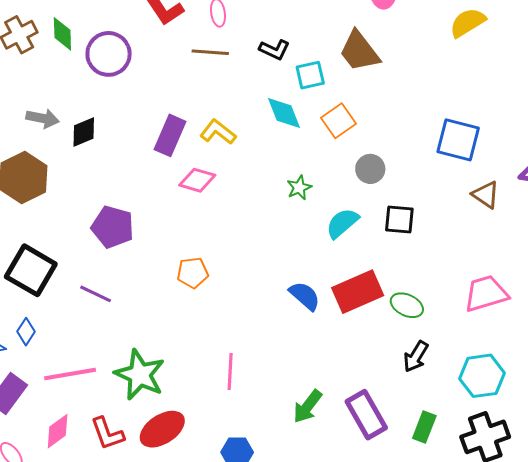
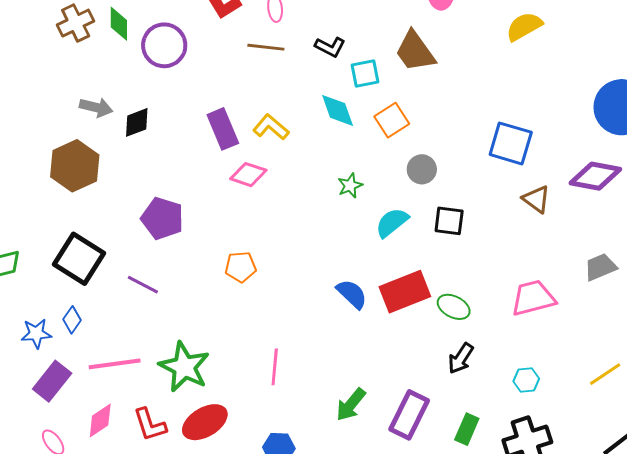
purple rectangle: (170, 135) -> (223, 129), turned -48
cyan hexagon: (482, 376) -> (526, 380), size x0.6
purple rectangle: (366, 415) -> (409, 415), turned 54

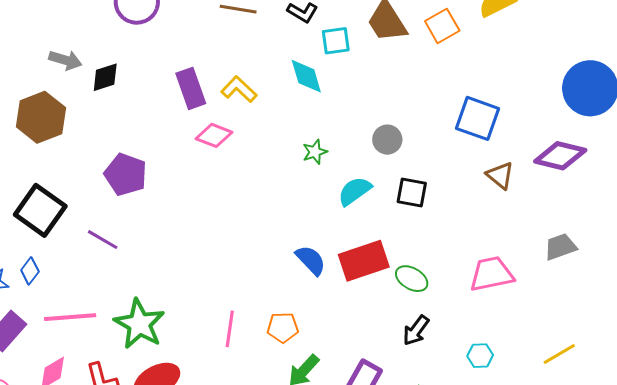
orange square: (392, 120) -> (442, 26), moved
orange pentagon: (241, 267) -> (283, 327), moved

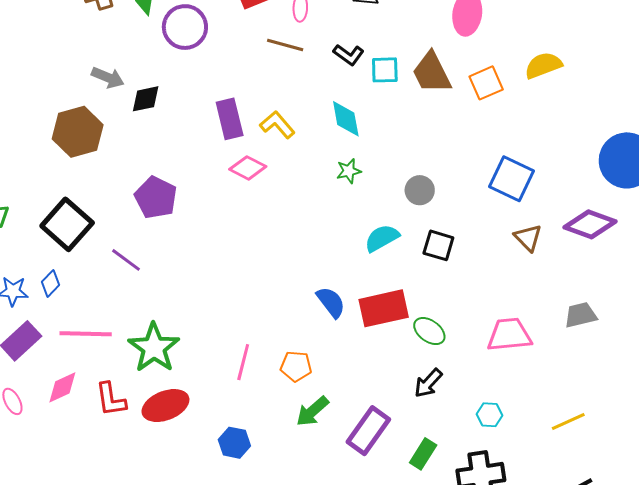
cyan square: (336, 41) -> (385, 70), moved
green star: (315, 152) -> (349, 171), moved

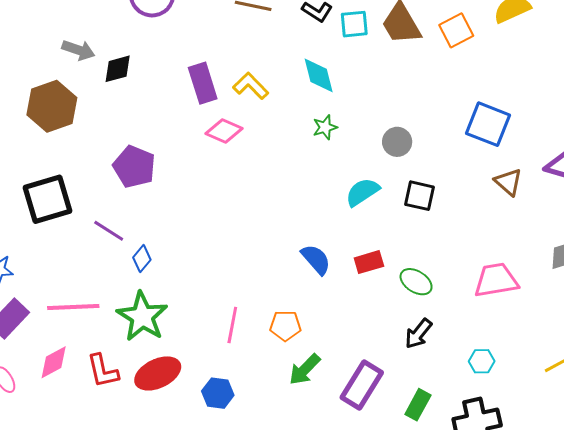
black square: (67, 224) -> (47, 199), turned 36
blue diamond: (51, 283) -> (142, 259), moved
red rectangle: (384, 308) -> (369, 262), size x0.6
blue hexagon: (234, 443) -> (218, 393), moved

